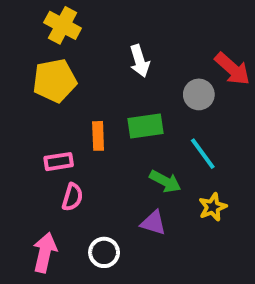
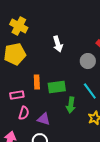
green rectangle: (145, 126) -> (57, 87), moved
green arrow: (165, 181) -> (71, 105), turned 70
purple triangle: (153, 223) -> (44, 119), moved

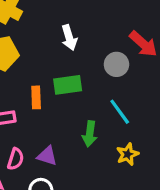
green rectangle: (57, 87) -> (68, 85), moved
pink semicircle: (24, 113) -> (16, 159), moved

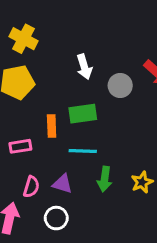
gray circle: (116, 64) -> (120, 85), moved
cyan line: (120, 112) -> (83, 151), moved, turned -52
green arrow: (90, 134) -> (105, 179), moved

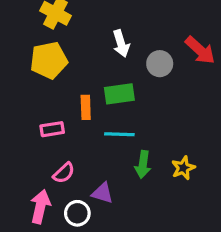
purple triangle: (62, 184) -> (103, 193), moved
pink semicircle: (31, 187) -> (64, 173), turned 30
white circle: (56, 218) -> (77, 213), moved

